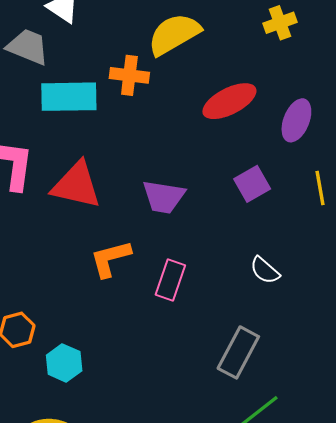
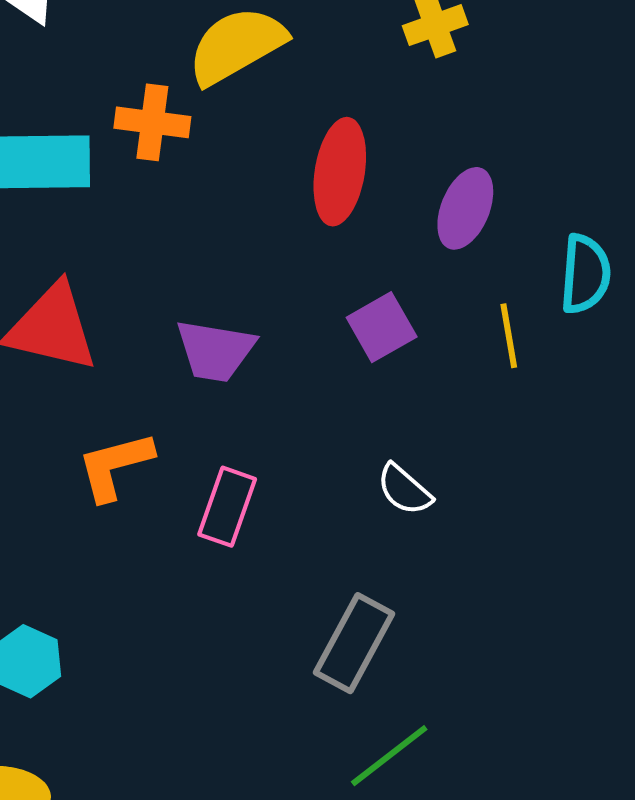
red ellipse: (229, 101) -> (340, 172), turned -54

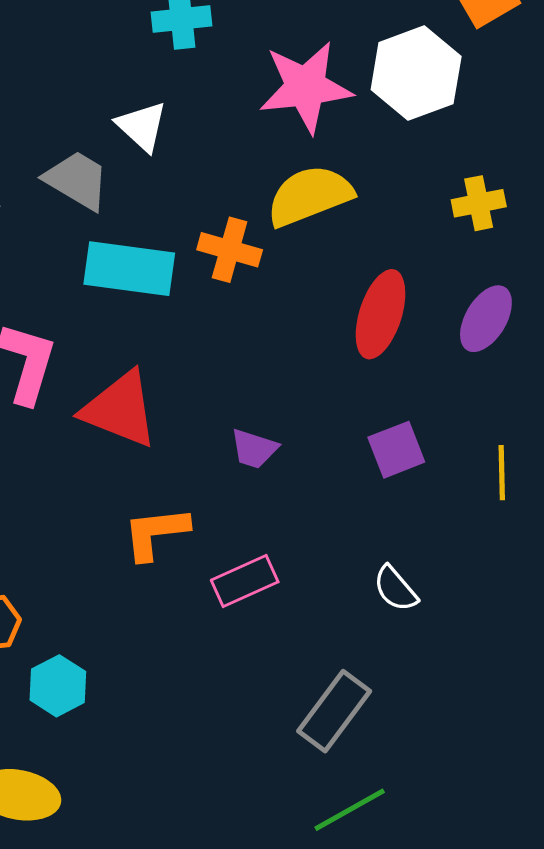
purple ellipse: (465, 208) -> (486, 319), moved
purple trapezoid: (215, 351) -> (254, 449), size x0.7
pink rectangle: (227, 507) -> (245, 581), turned 38

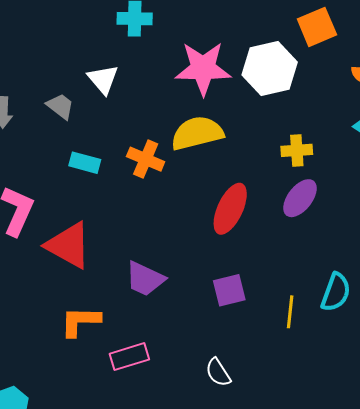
gray trapezoid: (77, 180) -> (60, 106), size x0.7
cyan rectangle: (129, 269) -> (85, 163), size x0.6
purple ellipse: (486, 319) -> (300, 198), moved
purple trapezoid: (254, 449) -> (145, 279), size x1.4

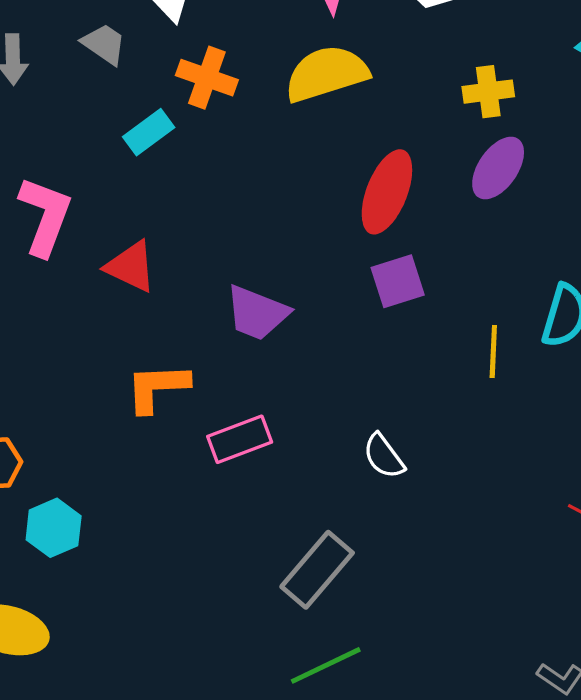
orange cross: (146, 159) -> (207, 78), moved
cyan rectangle: (85, 163) -> (149, 132), turned -48
red triangle: (69, 245) -> (131, 266), size x0.7
purple square: (229, 290) -> (398, 281), moved

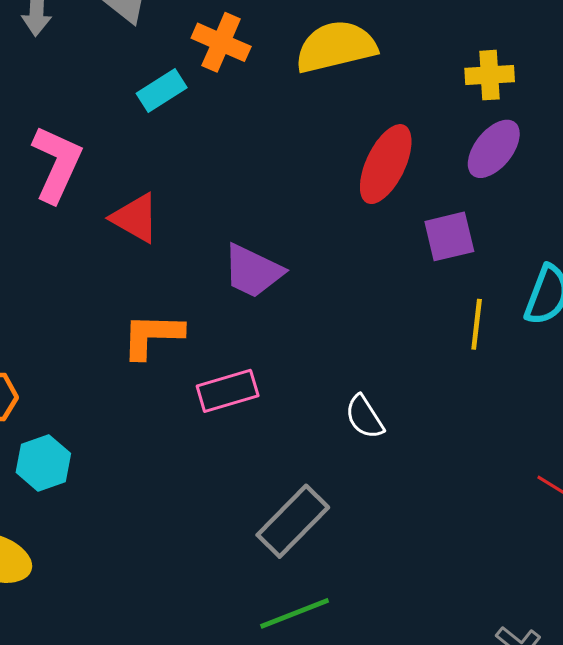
purple square: (398, 281) -> (449, 236), moved

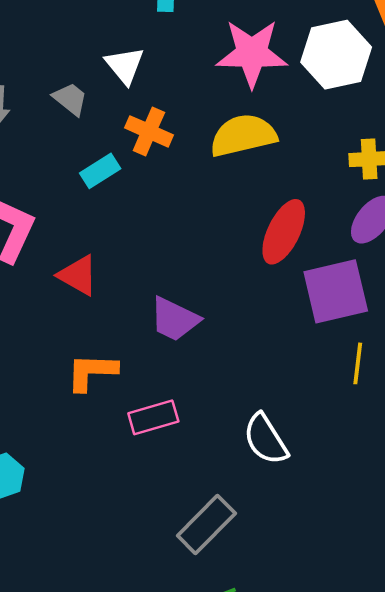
purple square: (449, 236) -> (336, 291), size x1.6
white semicircle: (364, 417) -> (266, 439), size x1.4

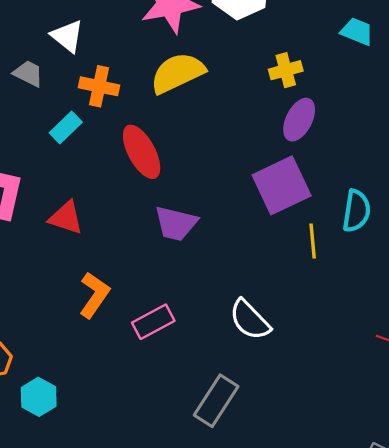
red ellipse: (284, 232) -> (142, 152), moved, turned -42
purple trapezoid: (174, 319) -> (176, 223), moved
orange L-shape: (92, 372) -> (94, 295), turned 135

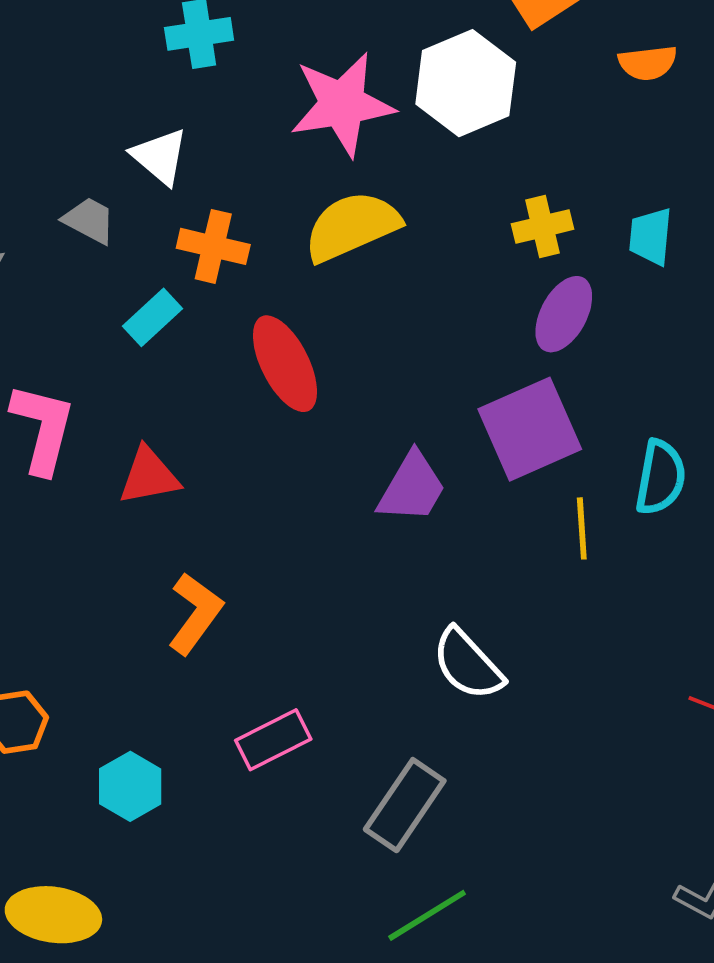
cyan trapezoid: (357, 31) -> (651, 236), moved, turned -108
red triangle: (66, 218) -> (149, 476), turned -30
purple trapezoid: (176, 223) -> (412, 488), moved, turned -75
pink rectangle: (153, 322) -> (273, 740), moved
cyan hexagon: (39, 397) -> (130, 786), moved

